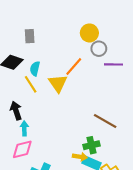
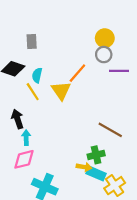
yellow circle: (89, 33) -> (105, 38), moved

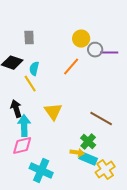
yellow circle: (105, 38) -> (81, 39), moved
purple line: (119, 71) -> (109, 53), moved
yellow triangle: (61, 91) -> (53, 112), moved
cyan arrow: (26, 138) -> (24, 126), size x1.5
green cross: (96, 155) -> (88, 142), turned -35

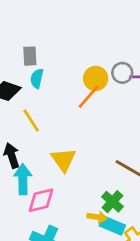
yellow circle: (81, 39) -> (96, 78), moved
cyan semicircle: (34, 69) -> (37, 78), moved
pink diamond: (22, 146) -> (41, 200), moved

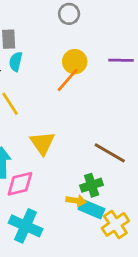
gray circle: (122, 73) -> (69, 14), moved
green cross: (112, 202) -> (92, 185), turned 30

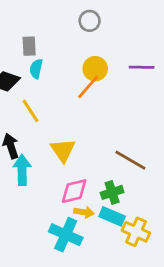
pink diamond: (20, 184) -> (74, 191), moved
yellow arrow: (76, 201) -> (84, 212), moved
yellow cross: (115, 224) -> (136, 232), turned -32
cyan cross: (26, 226) -> (66, 235), moved

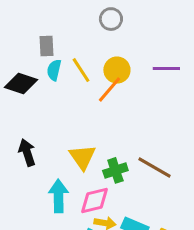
yellow line: (30, 111) -> (81, 70), moved
cyan arrow: (22, 170) -> (58, 196), moved
green cross: (112, 192) -> (115, 170), moved

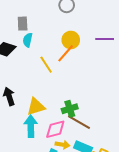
yellow line: (81, 70) -> (46, 65), moved
yellow triangle: (82, 157) -> (36, 107), moved, turned 48
brown line: (154, 167) -> (79, 122), moved

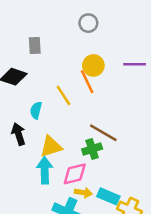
cyan semicircle: (28, 40) -> (36, 110), moved
orange line: (66, 53) -> (87, 82), turned -66
brown line: (79, 122) -> (103, 133), moved

